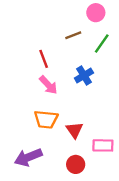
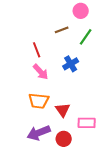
purple arrow: (28, 157) -> (39, 133), moved

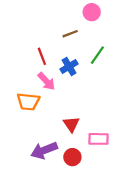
green line: (86, 37) -> (97, 55), moved
blue cross: (71, 64) -> (69, 67), moved
orange trapezoid: (39, 101) -> (28, 102), moved

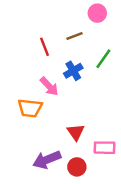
red line: (42, 56) -> (44, 47), moved

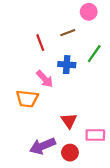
blue cross: (73, 71) -> (67, 65), turned 35

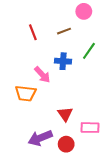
red line: (40, 43) -> (33, 32), moved

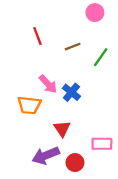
brown line: (64, 31) -> (73, 47), moved
blue cross: (63, 61) -> (71, 92), moved, turned 35
red triangle: (65, 114) -> (62, 129), moved

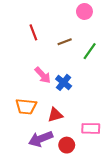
orange trapezoid: (29, 105) -> (26, 106), moved
red triangle: (62, 129) -> (55, 115), turned 49

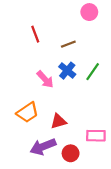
green line: (90, 51) -> (93, 72), moved
blue cross: (64, 82) -> (67, 71), moved
orange trapezoid: (26, 106) -> (28, 112), turned -40

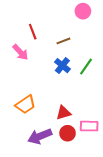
pink arrow: (45, 79) -> (20, 52), moved
red triangle: (58, 121) -> (63, 113), moved
red circle: (71, 153) -> (68, 133), moved

